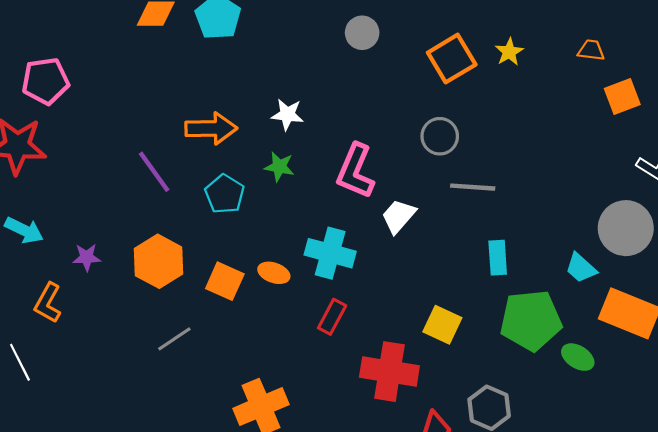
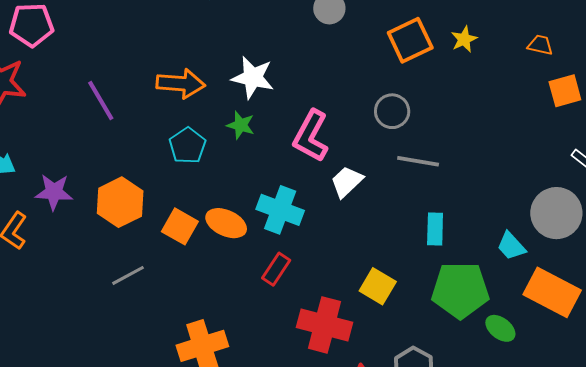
white star: (287, 115) -> (253, 78), size x1.4
purple line: (154, 172) -> (101, 100), moved
purple star: (87, 257) -> (54, 192), size x1.4
orange ellipse: (274, 273) -> (226, 223), size x1.4

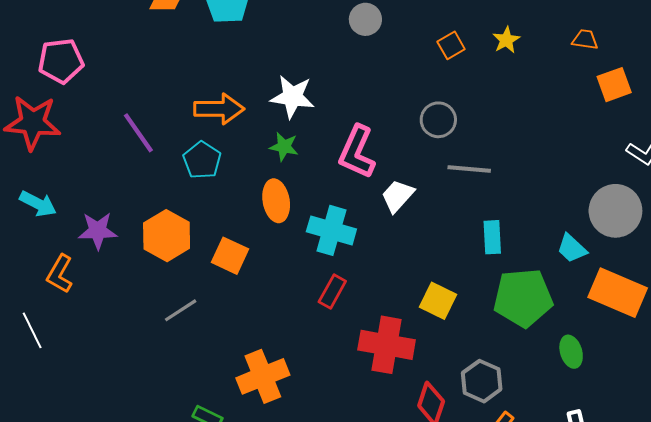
orange square: (410, 40) -> (451, 45), size x0.6
cyan pentagon: (187, 146) -> (202, 160), moved
orange ellipse: (226, 223) -> (276, 201), moved, turned 60
green ellipse: (500, 328) -> (571, 352), moved, turned 40

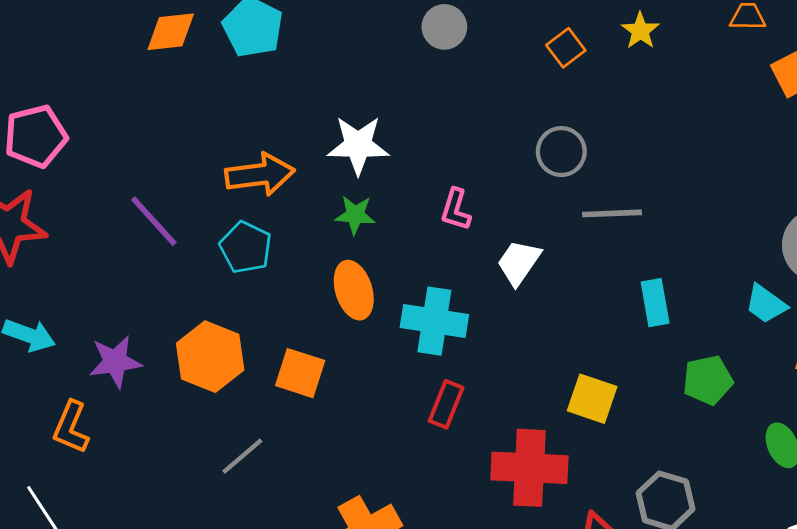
pink L-shape: (357, 152) -> (456, 210), size x0.6
green pentagon: (523, 298) -> (708, 380), size x0.6

